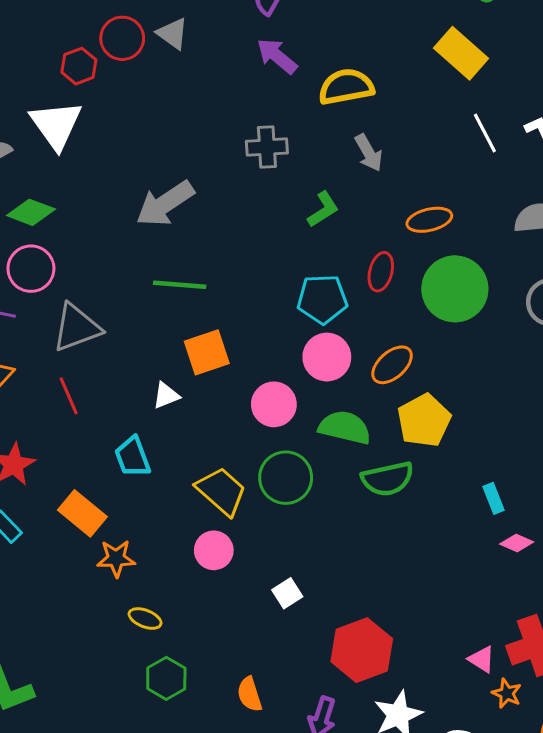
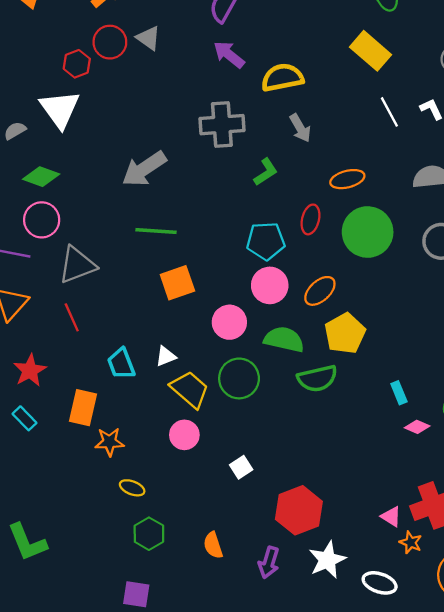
gray cross: (267, 147) -> (222, 125), size x1.4
white triangle: (166, 395) -> (166, 356), moved
orange rectangle: (82, 513) -> (83, 408), turned 64

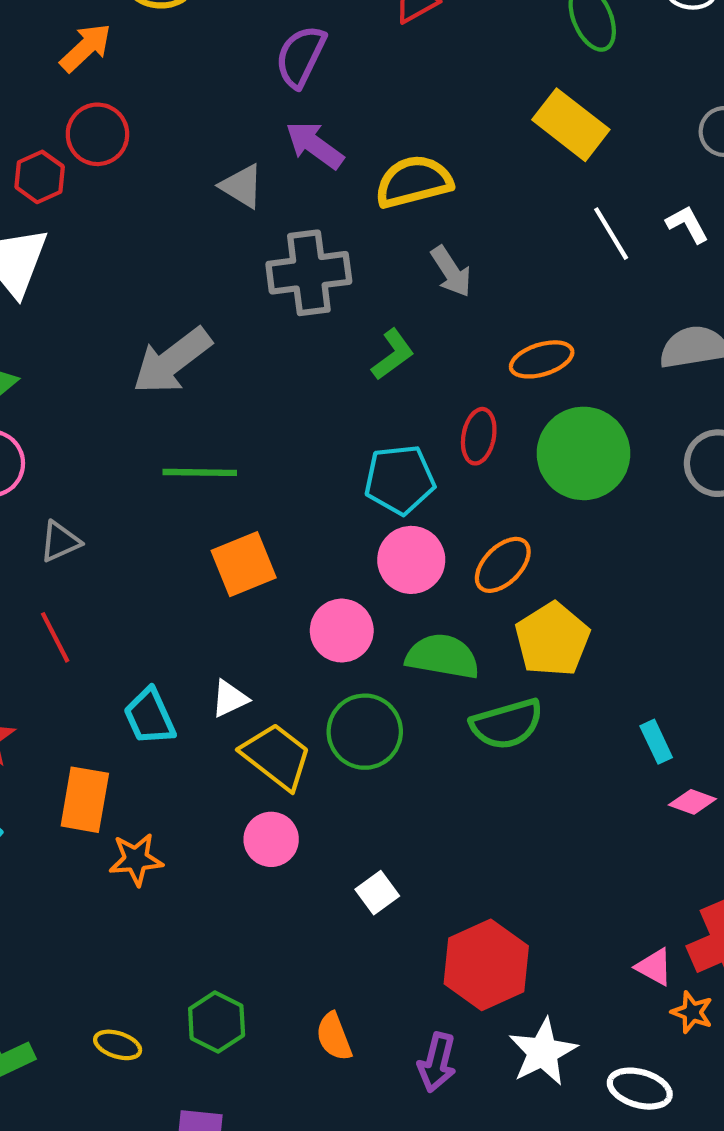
gray triangle: (149, 38) -> (242, 186), moved
gray triangle: (77, 265) -> (60, 542), size x0.6
yellow ellipse: (132, 488) -> (118, 1045), moved

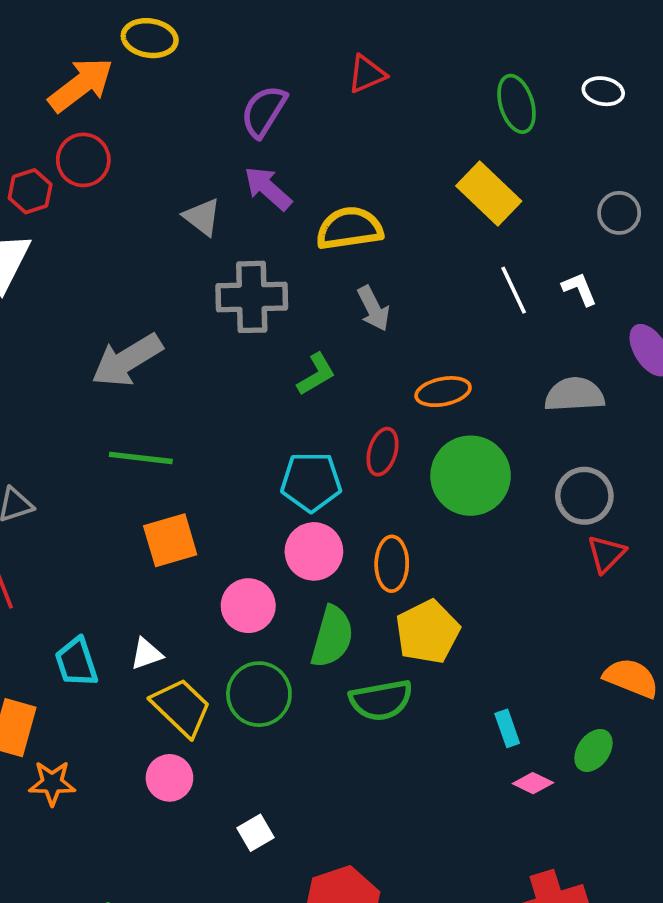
orange arrow: (86, 48) -> (81, 85), size x1.4
orange ellipse: (503, 565) -> (392, 564), turned -50
green semicircle: (443, 656) -> (332, 637), turned 90

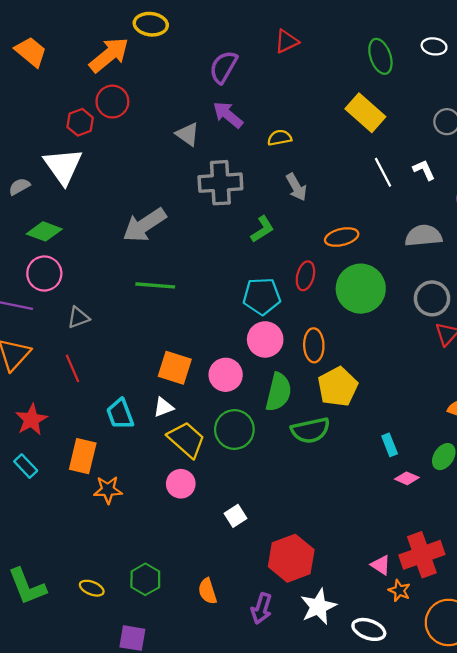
yellow semicircle: (349, 228) -> (280, 138), size x0.6
orange square: (170, 540) -> (175, 368), moved, turned 36

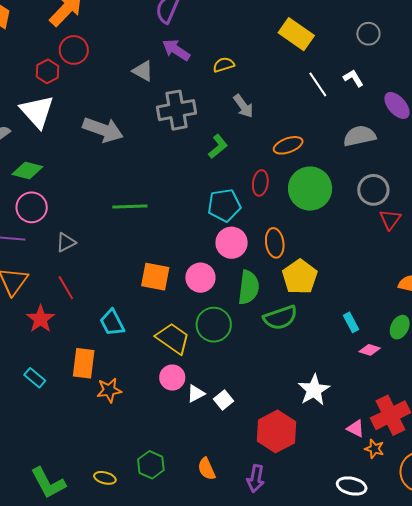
gray arrow: (144, 225) -> (103, 130), moved, turned -120
white triangle: (163, 407) -> (196, 393), moved
red star: (31, 420) -> (41, 319), moved
white star: (318, 607) -> (314, 390), moved

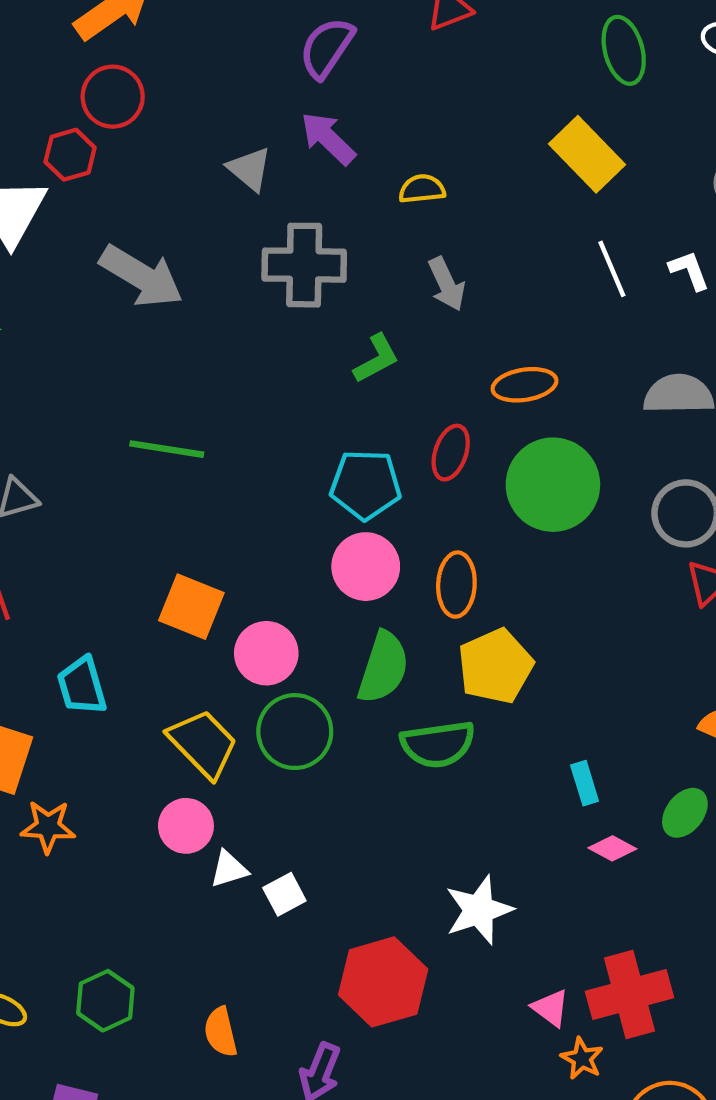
red hexagon: (48, 71) -> (70, 155), moved
pink circle: (200, 278) -> (266, 653), moved

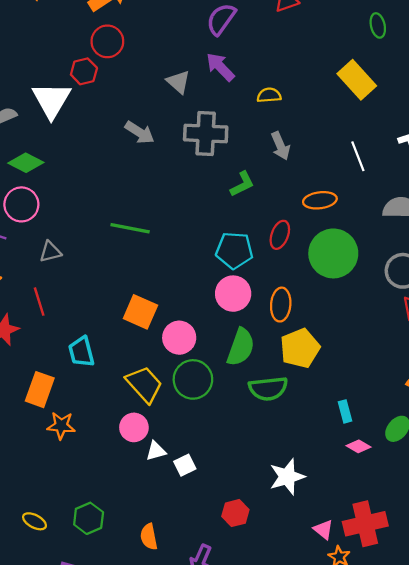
green ellipse: (624, 50) -> (378, 25), size x0.7
white line: (612, 269) -> (358, 156), moved
gray arrow: (141, 276) -> (140, 133), moved, size x0.7
red hexagon: (383, 982) -> (235, 513), size x0.6

